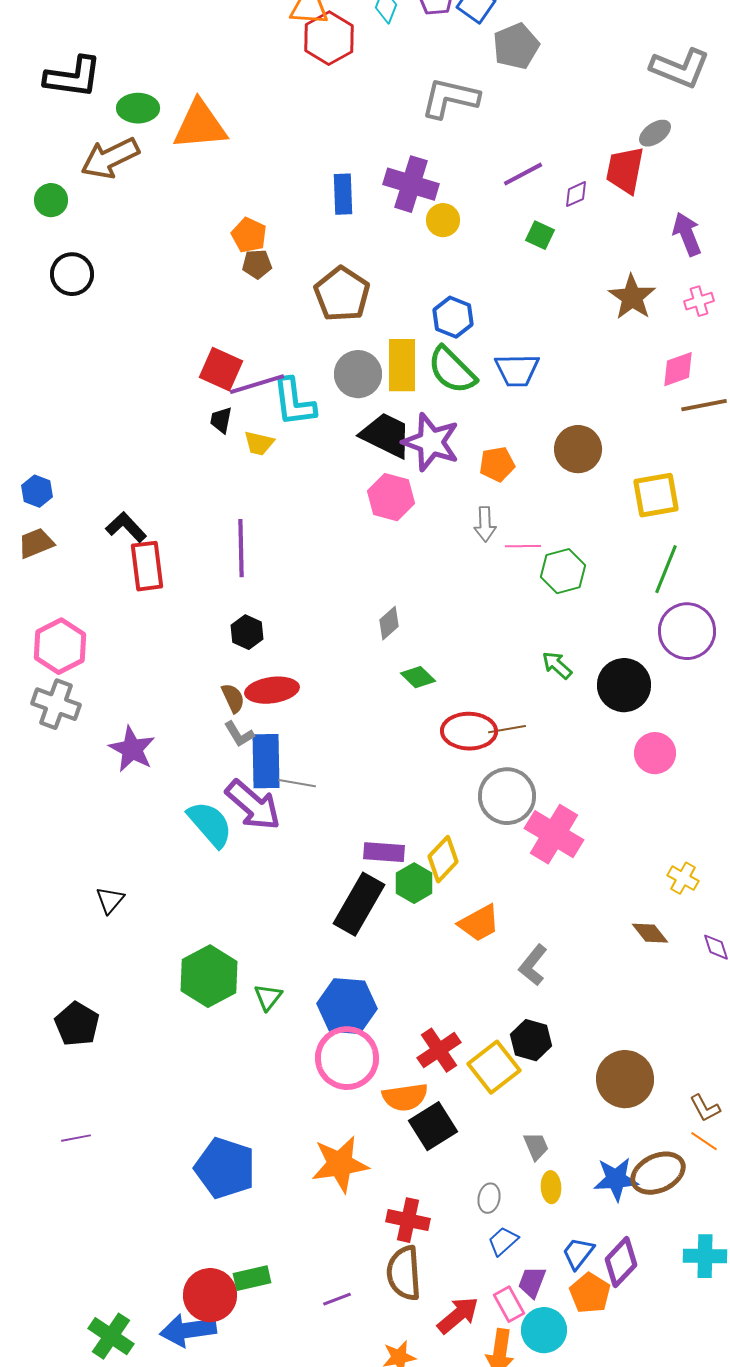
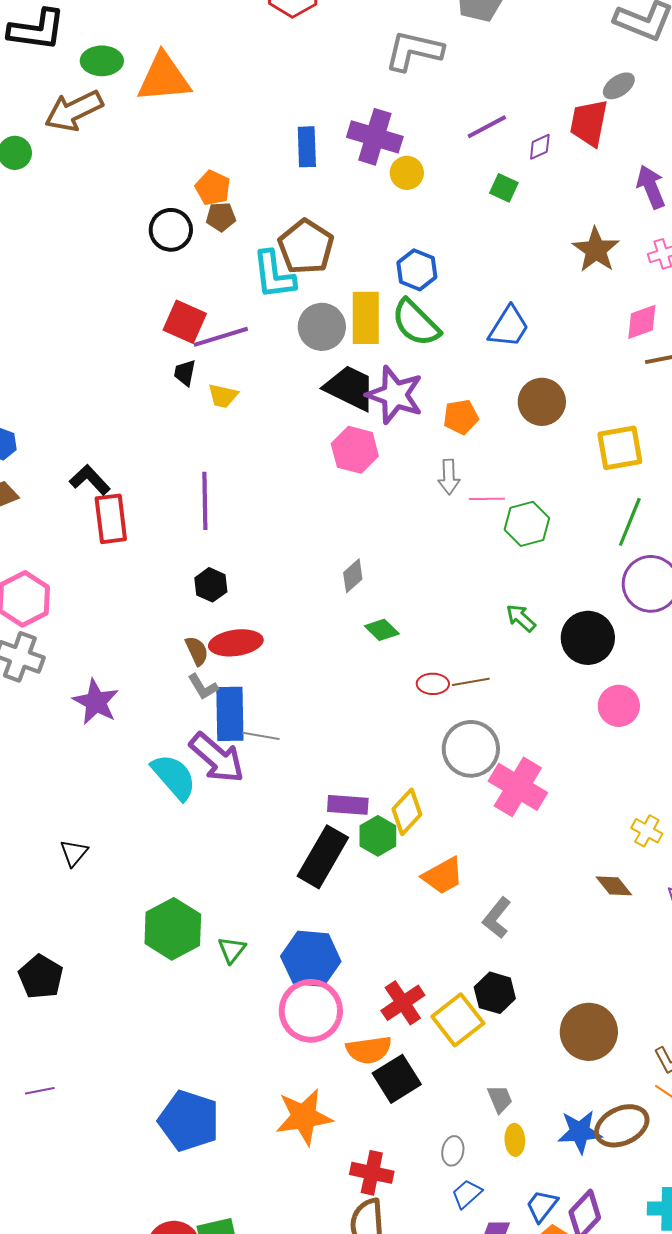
black circle: (72, 274) -> (171, 230), moved
blue trapezoid: (517, 370) -> (509, 327), moved, turned -57
cyan L-shape: (294, 402) -> (274, 275), moved
red ellipse: (469, 731) -> (433, 684), size x0.6

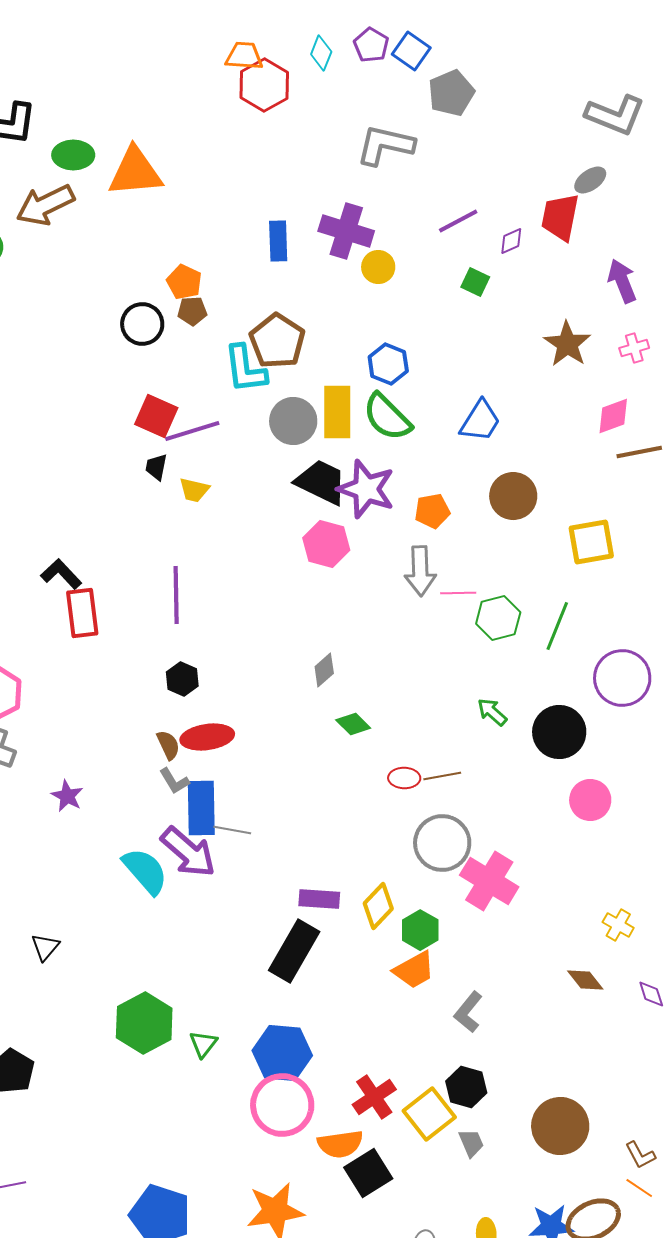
gray arrow: (449, 477) -> (420, 571), size x1.4
green line: (630, 522) -> (557, 626), moved
purple star: (96, 702) -> (67, 796), size x0.7
green hexagon: (378, 836) -> (420, 930), moved
gray trapezoid: (500, 1099) -> (471, 1143), moved

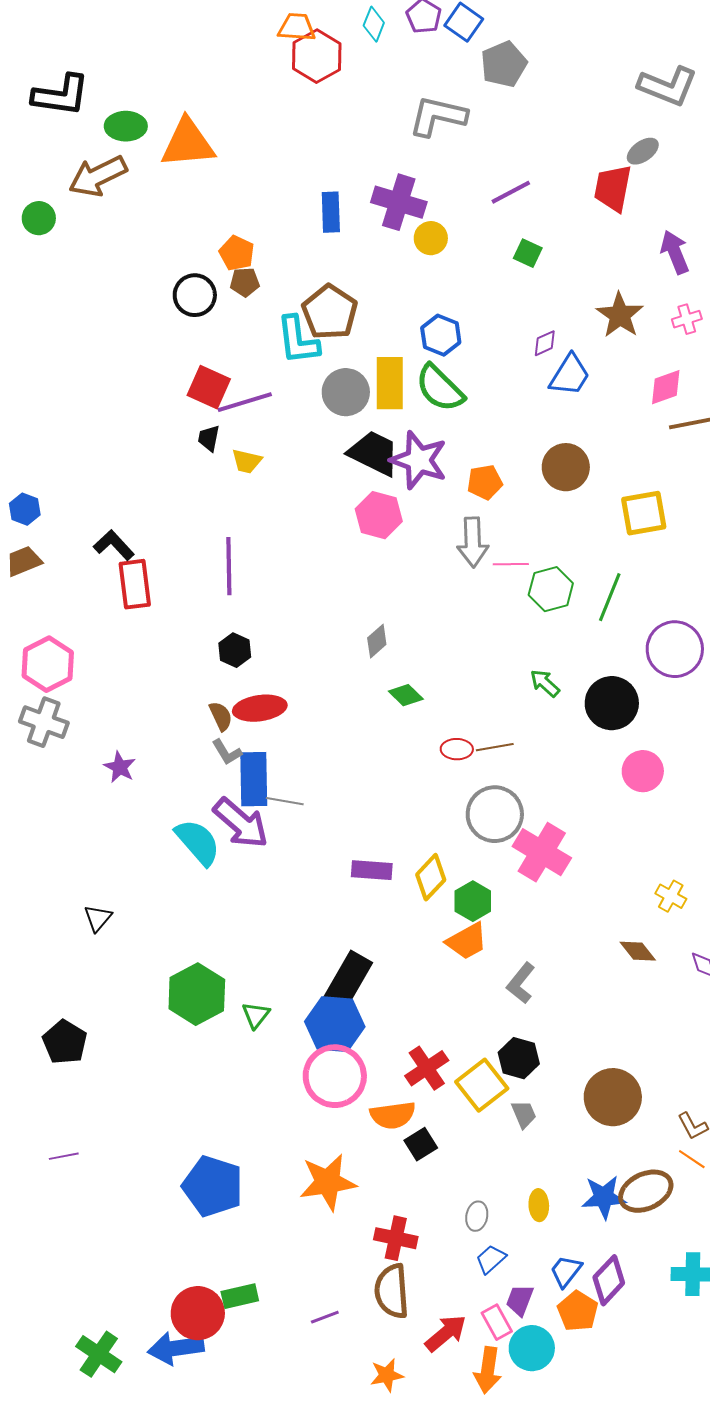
purple diamond: (511, 241) -> (545, 343), moved
blue trapezoid: (480, 421) -> (570, 375), moved
black rectangle: (294, 951) -> (347, 982), moved
black square: (368, 1173) -> (421, 1144), size x0.7

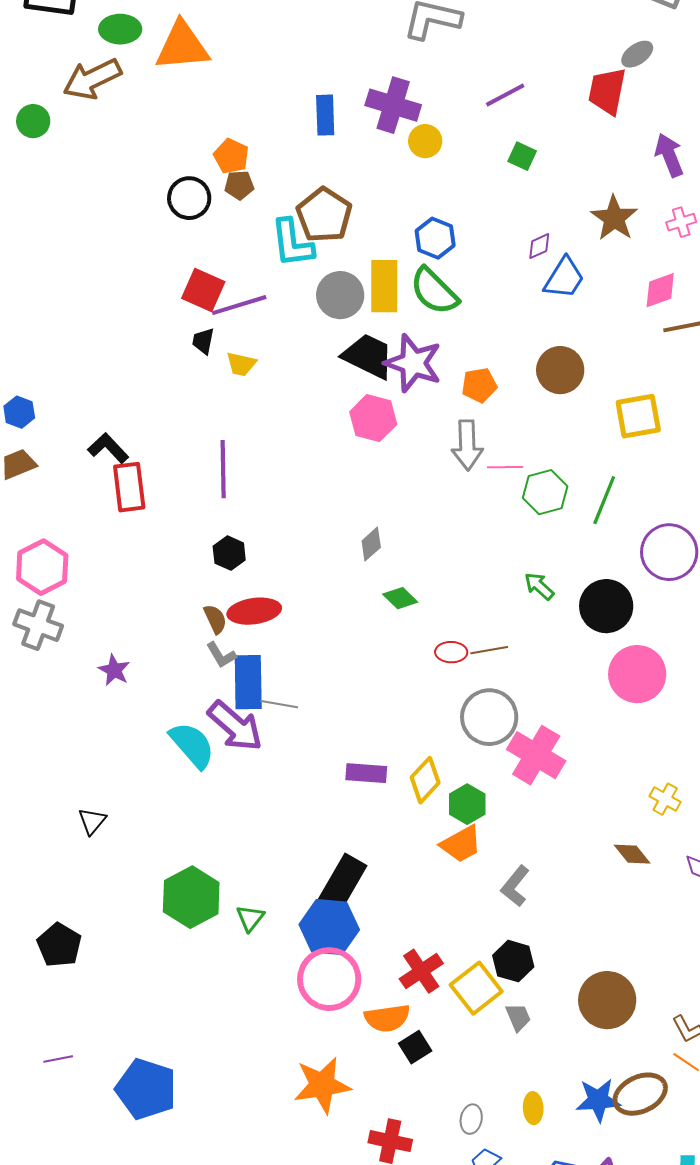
pink circle: (643, 771) -> (637, 674), size x1.4
blue pentagon: (213, 1186) -> (146, 1089), moved

